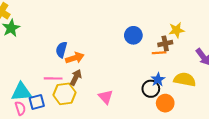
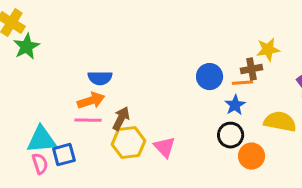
blue circle: (133, 35) -> (210, 77), moved
blue semicircle: (61, 50) -> (100, 78), turned -105
orange arrow: (75, 58) -> (91, 101), moved
blue star: (158, 79) -> (235, 105), moved
yellow hexagon: (64, 94) -> (128, 143), moved

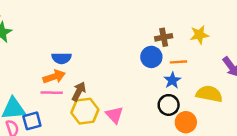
brown cross: (252, 69) -> (164, 37), moved

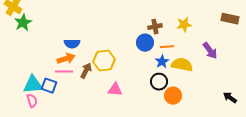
yellow semicircle: (209, 94) -> (182, 65), moved
yellow hexagon: (85, 111) -> (104, 61), moved
pink triangle: (114, 115) -> (115, 90), turned -42
blue square: (32, 121) -> (49, 86), moved, turned 35

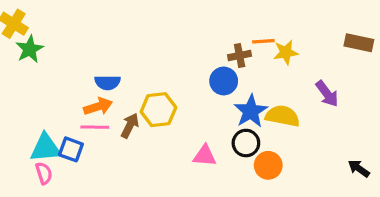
orange line: (167, 47) -> (263, 41), moved
blue star: (162, 62) -> (251, 111), size x1.5
pink triangle: (115, 90) -> (205, 156), moved

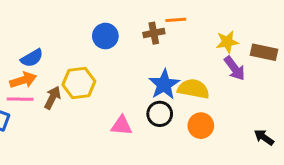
brown rectangle: (359, 43) -> (264, 52), moved
yellow star: (286, 52) -> (227, 42), moved
blue circle: (224, 81) -> (105, 36), moved
blue semicircle: (108, 83) -> (32, 58), turned -30
orange circle: (268, 165) -> (201, 126), moved

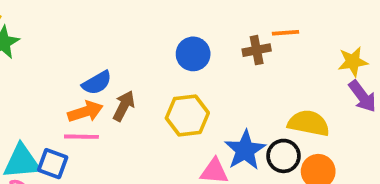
yellow hexagon: (79, 83) -> (187, 115), moved
blue star: (164, 84) -> (245, 150), moved
brown arrow: (52, 98) -> (124, 106), moved
black circle: (160, 114) -> (284, 156), moved

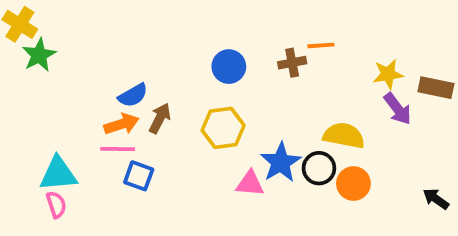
blue square: (53, 164) -> (139, 176), moved

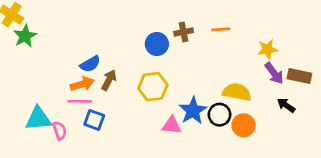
brown cross: (292, 63) -> (184, 32), moved
brown rectangle: (436, 88) -> (299, 76), moved
black arrow: (436, 199) -> (286, 105), moved
pink semicircle: (56, 205) -> (60, 131), moved

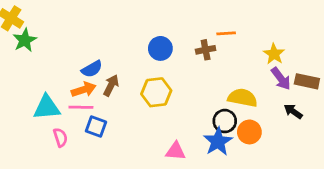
brown cross: (184, 32) -> (206, 50), moved
yellow star: (267, 49) -> (274, 54), turned -30
blue star: (193, 111) -> (218, 142), moved
cyan triangle: (38, 119) -> (47, 107), moved
pink triangle: (172, 125) -> (175, 151), moved

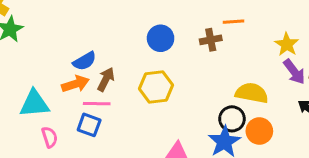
pink line: (81, 107) -> (97, 104), moved

